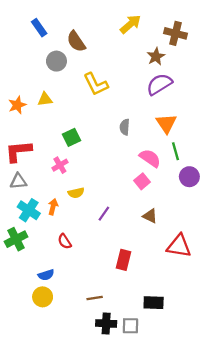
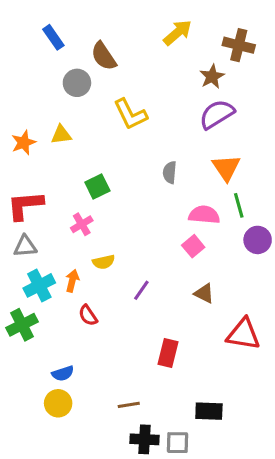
pink semicircle: (150, 158) -> (204, 215), turned -30
cyan cross: (29, 210) -> (39, 285), turned 30
red semicircle: (65, 241) -> (88, 315), moved

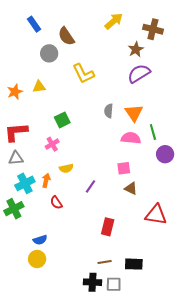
orange triangle: (226, 168) -> (134, 113), moved
pink square: (193, 246) -> (124, 168), moved, turned 32
brown line: (129, 405) -> (105, 262), moved

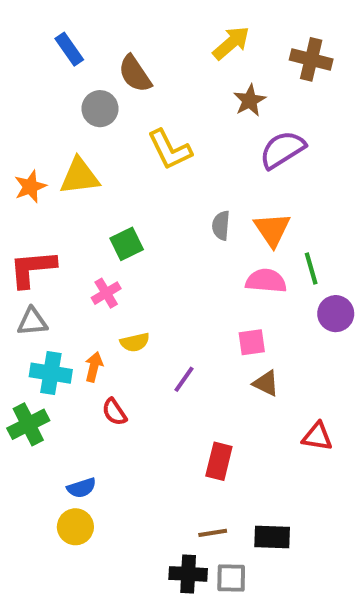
brown star: (136, 49) -> (250, 100), moved
yellow triangle: (39, 87) -> (80, 176), size x1.5
cyan cross: (25, 183) -> (51, 373), turned 36
red triangle: (156, 215) -> (317, 437), size x0.7

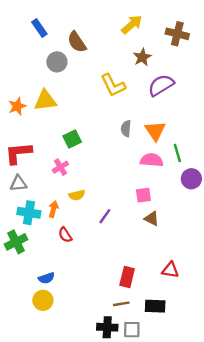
yellow L-shape: (170, 150) -> (113, 85), moved
red triangle: (317, 437) -> (170, 270), moved
red rectangle: (219, 461) -> (127, 277), moved

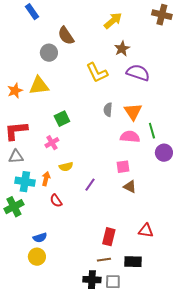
blue rectangle: (39, 28) -> (32, 12), moved
brown cross: (177, 34) -> (162, 15), moved
purple semicircle: (161, 85) -> (138, 73), turned 50

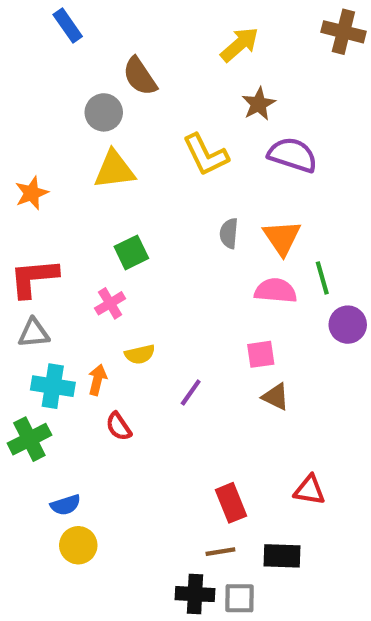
yellow triangle: (39, 86) -> (114, 170), moved
red rectangle: (109, 237) -> (231, 503), turned -36
blue semicircle: (40, 238) -> (66, 505), moved

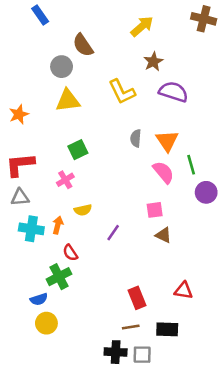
pink semicircle: (276, 291) -> (163, 172), turned 45
green cross: (29, 439) -> (59, 277), moved

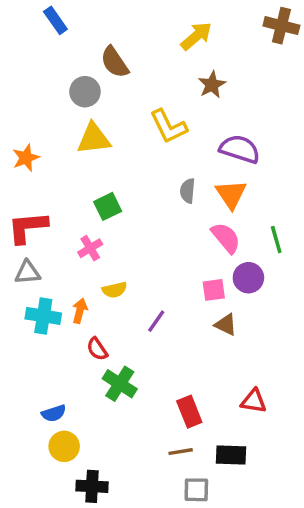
purple semicircle: (173, 92) -> (240, 149), moved
green line: (191, 165) -> (276, 239), moved
purple circle: (206, 192) -> (248, 278), moved
green cross: (59, 277) -> (120, 384), moved, turned -30
black cross: (116, 352) -> (92, 486), moved

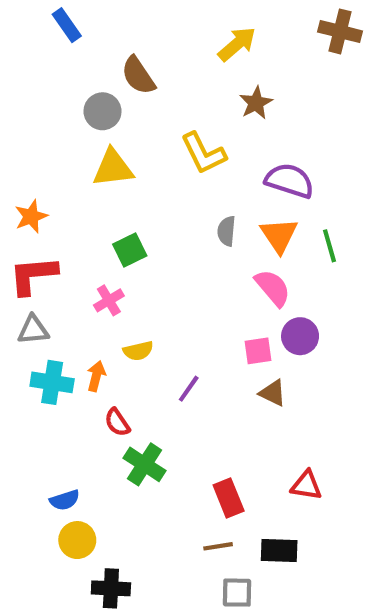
orange star: (26, 158) -> (31, 216), moved
green line: (276, 239) -> (329, 246), moved

